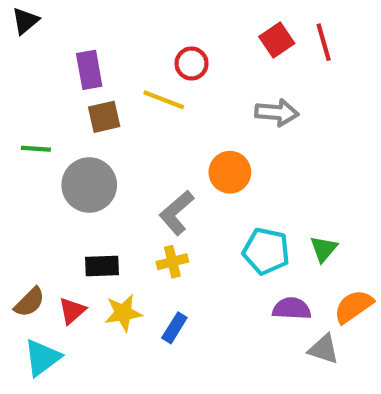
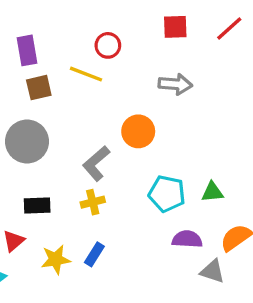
red square: (277, 40) -> (175, 27), turned 32
red line: (324, 42) -> (229, 29), moved, turned 64
green triangle: (324, 249) -> (212, 192), turned 45
yellow star: (123, 313) -> (56, 259), moved

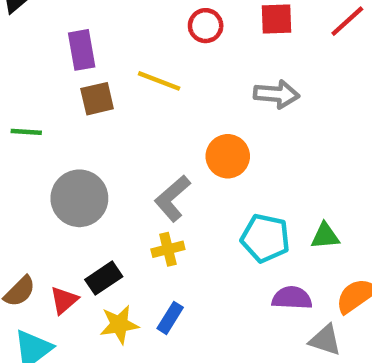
red circle: (108, 45) -> (206, 26), moved
gray circle: (27, 141) -> (79, 198), moved
black rectangle: (37, 206) -> (104, 278), moved, turned -32

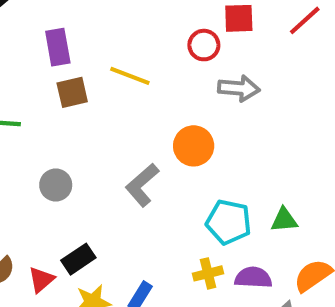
red circle: (206, 26) -> (204, 45), moved
gray circle: (79, 198) -> (56, 185), size x0.6
yellow cross: (168, 249) -> (208, 273), moved

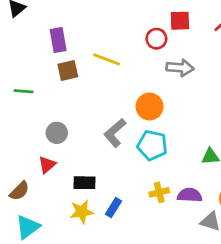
cyan pentagon: (229, 222) -> (152, 145), moved
black rectangle: (78, 259) -> (84, 183), moved, turned 35
red triangle: (41, 280) -> (47, 165), moved

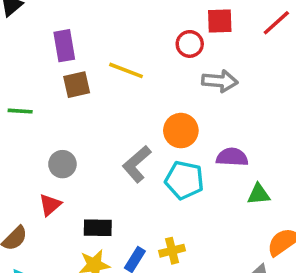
yellow cross: (159, 192) -> (172, 251), moved
purple semicircle: (190, 195) -> (232, 157), moved

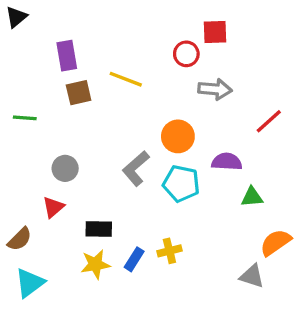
red line: (276, 23) -> (269, 121), moved

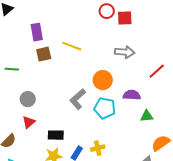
red circle: (186, 54) -> (107, 11), moved
gray circle: (65, 168) -> (28, 99), moved

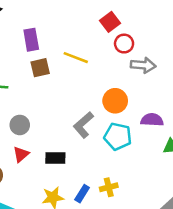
red circle: (107, 11) -> (124, 44), moved
red square: (125, 18) -> (110, 22), moved, turned -35
black rectangle: (56, 135) -> (55, 158), moved

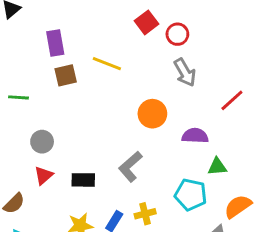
red circle: (124, 44) -> (177, 34), moved
gray arrow: (143, 65) -> (185, 72), turned 55
gray L-shape: (83, 125) -> (130, 167), moved
cyan pentagon: (118, 136) -> (191, 195), moved

